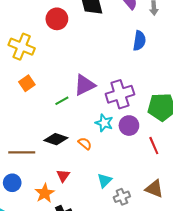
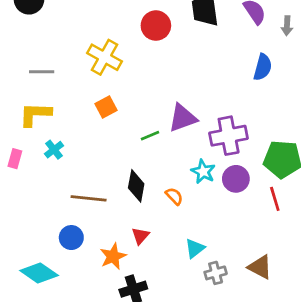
black diamond: (56, 139) -> (136, 186), turned 75
red line: (154, 146) -> (275, 199), moved

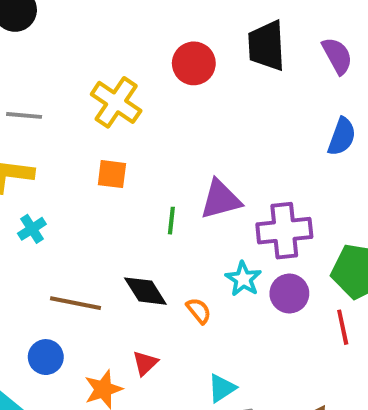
orange square: (106, 107) -> (112, 174), turned 30
green line: (150, 136) -> (171, 221), turned -66
black diamond: (136, 186) -> (145, 291), turned -48

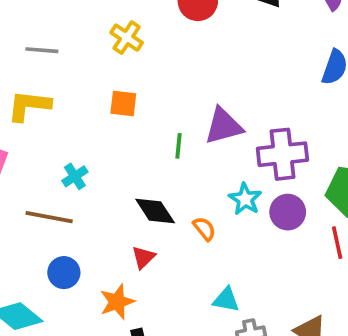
yellow cross: (116, 102) -> (127, 38), size x0.7
cyan cross: (32, 229) -> (75, 176), moved
brown line: (75, 303) -> (49, 217), moved
red triangle: (145, 363) -> (143, 257), moved
cyan triangle: (222, 388) -> (226, 300), turned 44

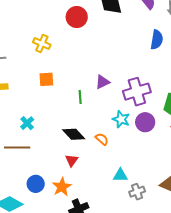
purple triangle: (224, 126) -> (102, 82), size x0.7
blue circle: (64, 273) -> (36, 184), moved

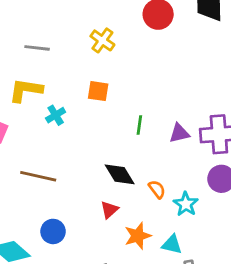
purple triangle: (102, 82) -> (179, 133), moved
cyan star: (121, 119) -> (186, 204), moved
cyan cross: (27, 123) -> (56, 115), moved
orange star: (62, 187) -> (138, 236), moved

